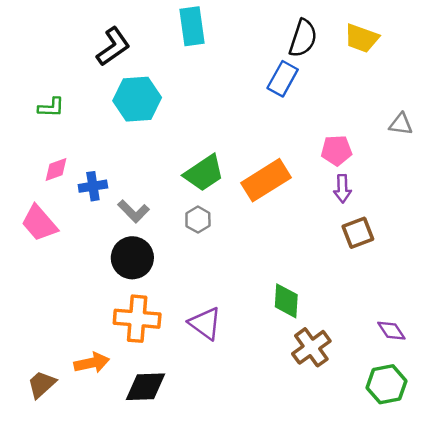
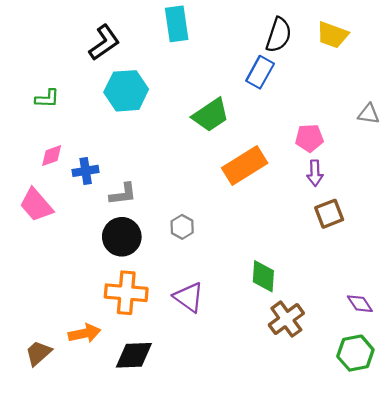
green trapezoid: (204, 173) -> (211, 115), moved
gray L-shape: (134, 211) -> (123, 194), turned -52
gray hexagon: (198, 220) -> (182, 227), moved

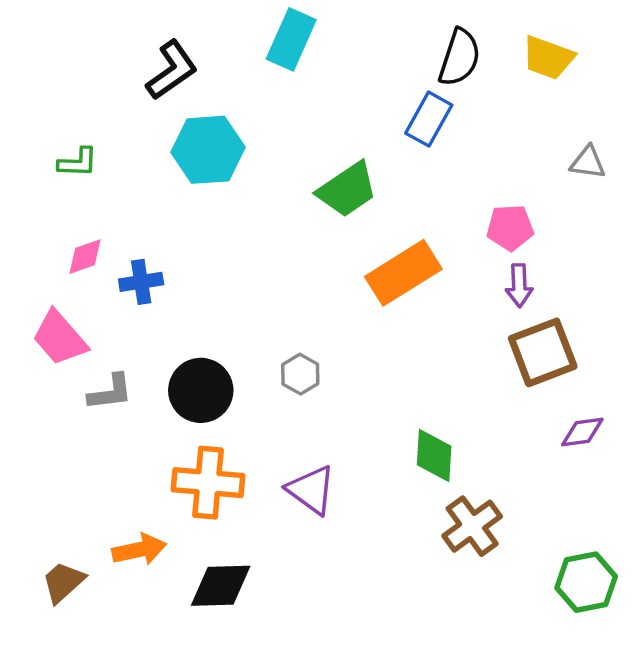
cyan rectangle: (177, 24) -> (291, 39), turned 32
gray triangle: (369, 114) -> (588, 162), moved
gray L-shape: (123, 194) -> (110, 392), moved
brown square: (329, 214) -> (543, 352), size x1.4
purple diamond: (360, 304) -> (582, 432), moved, turned -64

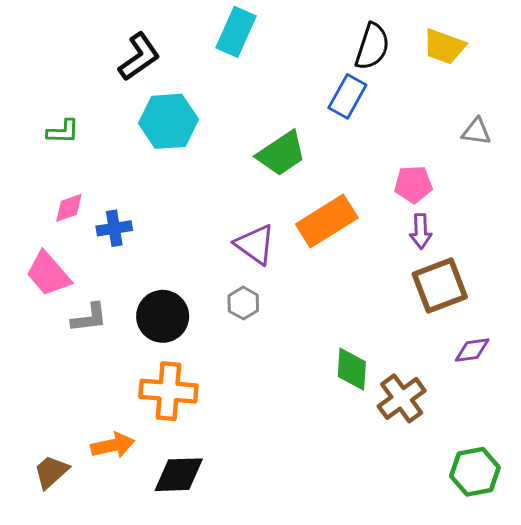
purple triangle: (311, 490) -> (255, 244), moved
brown cross: (472, 526) -> (402, 398), moved

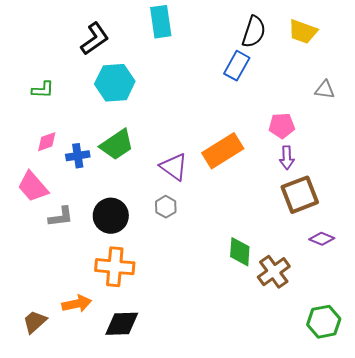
cyan rectangle: (236, 32) -> (161, 22), turned -32
green trapezoid: (281, 154) -> (117, 145), moved
purple diamond: (472, 350) -> (322, 239), turned 30

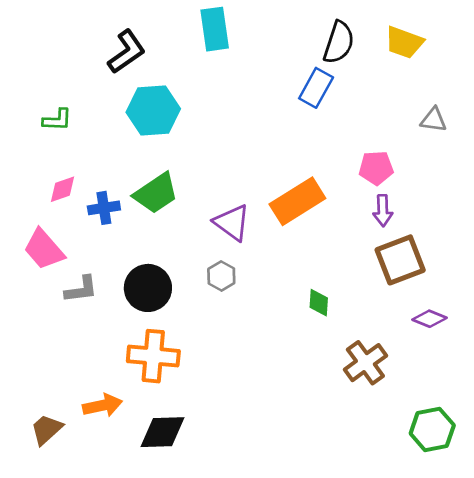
green diamond: (240, 252) -> (319, 303), moved, size x0.7

